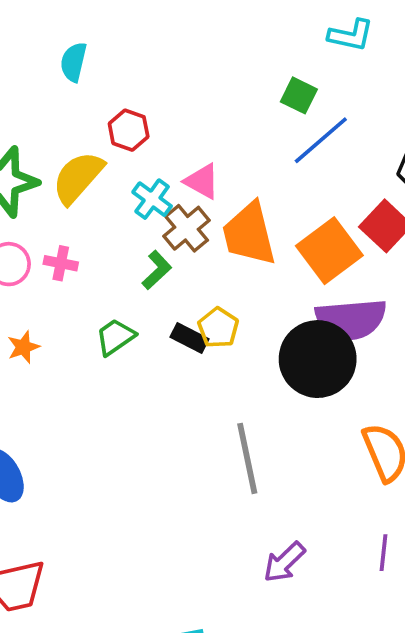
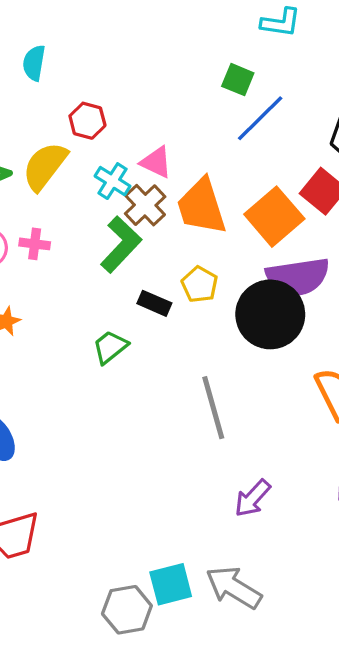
green L-shape: (157, 270) -> (121, 244), size x1.6
yellow pentagon: (218, 328) -> (200, 284), moved
green trapezoid: (115, 337) -> (110, 347), moved

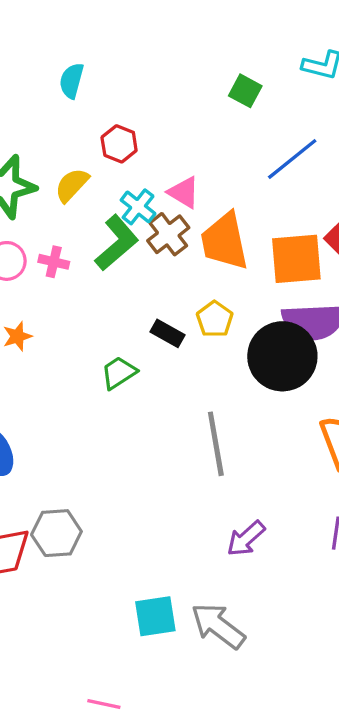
green square: (238, 80) -> (245, 91), moved
yellow semicircle: (45, 166) -> (72, 185), size x0.7
orange square: (274, 217) -> (296, 259), turned 30
green L-shape: (121, 244) -> (117, 243), moved
gray hexagon: (127, 610) -> (56, 533), moved

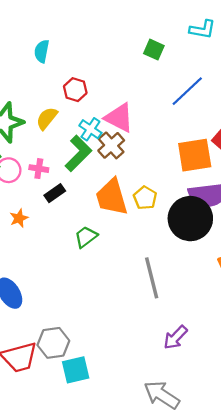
pink triangle: (184, 192) -> (119, 118), size x1.4
orange trapezoid: (225, 241) -> (112, 197), moved
black rectangle: (167, 333) -> (55, 193), moved, turned -60
cyan square: (155, 616) -> (76, 370), moved

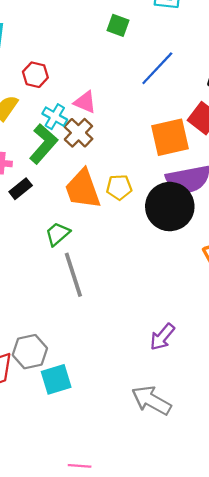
pink triangle: (119, 118) -> (85, 102), size x0.7
yellow pentagon: (145, 198) -> (119, 187), turned -30
gray line: (152, 278) -> (73, 275), moved

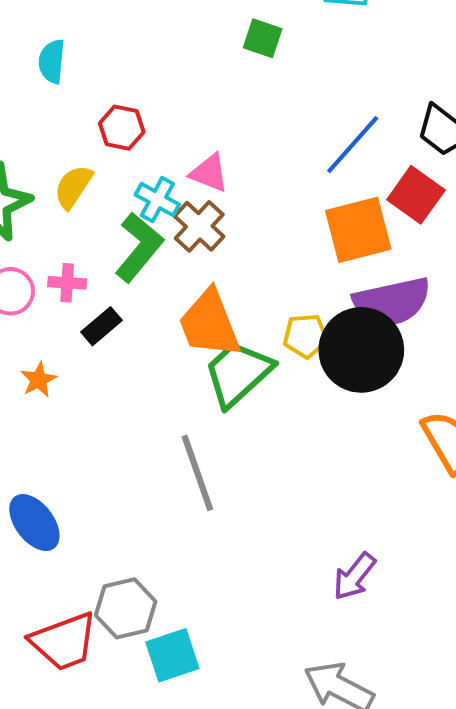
blue line: (157, 68) -> (353, 145), moved
yellow pentagon: (119, 187) -> (306, 336), moved
green trapezoid: (58, 234) -> (238, 373), moved, size x1.6

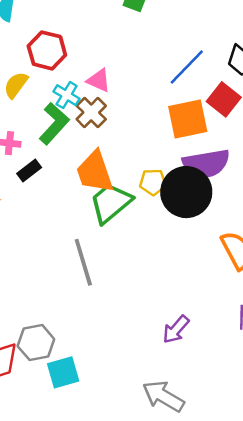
red hexagon: (122, 128) -> (47, 50), size x1.4

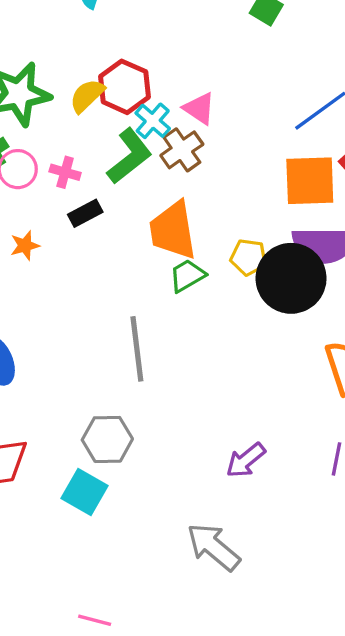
red hexagon: (47, 50) -> (124, 87), moved
green trapezoid: (111, 203) -> (187, 276), size x0.6
gray hexagon: (36, 343) -> (107, 439), moved
cyan square: (63, 372) -> (85, 492), turned 36

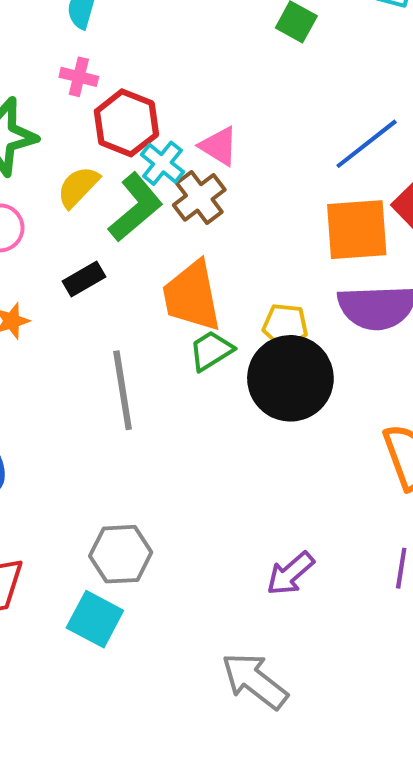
yellow semicircle: (87, 96) -> (78, 187), moved
pink cross: (65, 172) -> (79, 77), moved
black circle: (291, 278) -> (290, 378), moved
gray line: (137, 349) -> (123, 390), moved

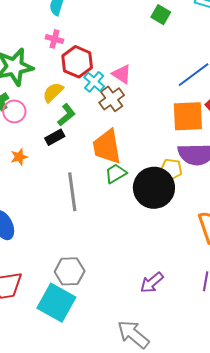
green L-shape: (136, 207) -> (66, 115), moved, size x0.7
yellow pentagon: (285, 326) -> (171, 169), moved
cyan square: (95, 619) -> (56, 303), size x1.4

